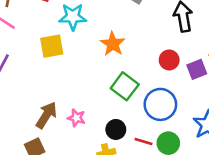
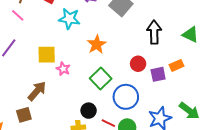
yellow square: (52, 46) -> (47, 55), moved
pink star: (76, 118) -> (63, 69), moved

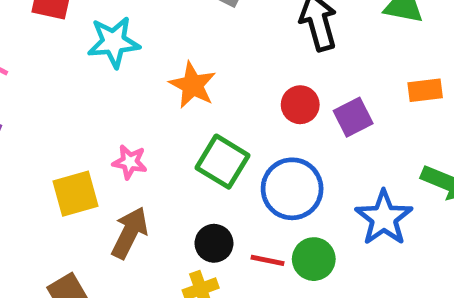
yellow square: (47, 55) -> (76, 194), moved
orange rectangle: (177, 65) -> (425, 90), moved, turned 32
brown arrow: (37, 91) -> (130, 233), moved

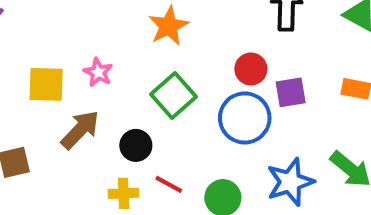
blue circle: (292, 189) -> (245, 118), moved
black circle: (214, 243) -> (136, 145), moved
red line: (268, 260) -> (169, 184), moved

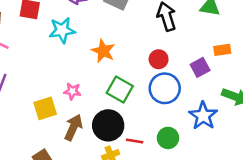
purple square: (291, 92) -> (200, 67), moved
black circle: (136, 145) -> (108, 125), size x1.6

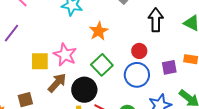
pink star: (72, 91) -> (65, 55), size x1.6

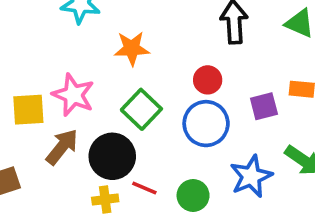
orange star: (99, 31) -> (132, 48), turned 30

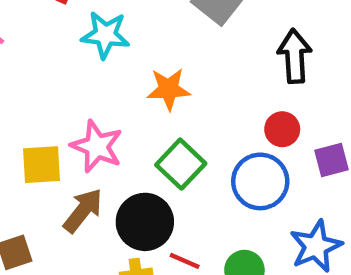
red circle: (208, 80) -> (282, 129), moved

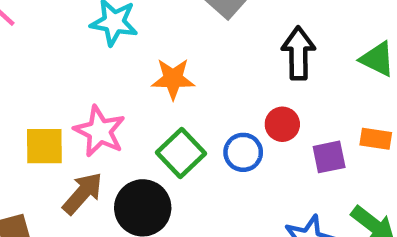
blue circle: (260, 181) -> (243, 152), moved, size x0.7

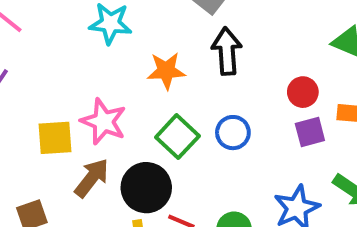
black arrow: (298, 53) -> (227, 51), moved
red circle: (282, 124) -> (303, 92), moved

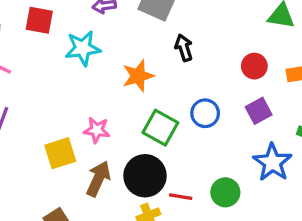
black arrow: (227, 51) -> (184, 48), size x0.7
pink star: (104, 122) -> (97, 130), size x0.7
purple square: (310, 132) -> (259, 111), moved

